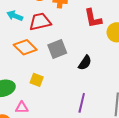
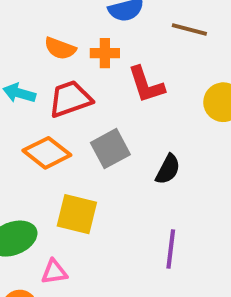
red L-shape: (93, 18) -> (146, 85), moved
yellow square: (37, 80) -> (77, 214), size x1.5

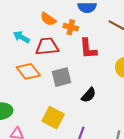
yellow square: (77, 214) -> (53, 118), moved

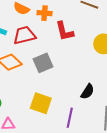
black semicircle: (89, 95) -> (87, 92), moved

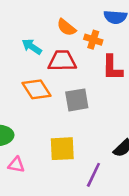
yellow square: (41, 103) -> (62, 149), turned -35

